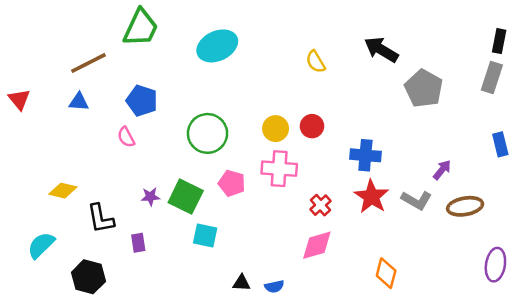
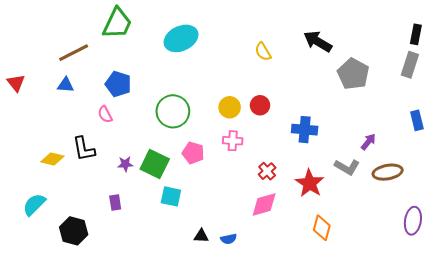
pink cross: (279, 169) -> (233, 141), size x0.7
red star: (372, 197) -> (310, 183), moved
black L-shape: (101, 218) -> (84, 149), moved

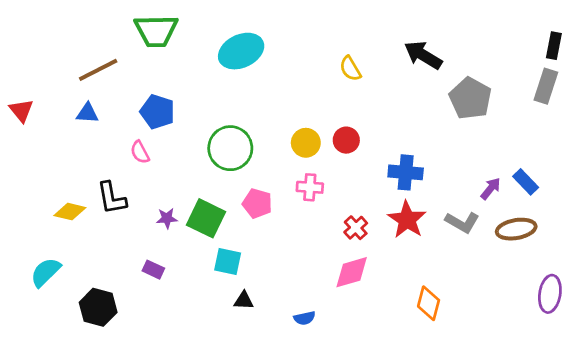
green trapezoid: (117, 23) -> (156, 31), turned 64
blue rectangle: (417, 120) -> (526, 182), moved, turned -30
red star: (310, 183) -> (407, 220), moved
purple rectangle: (115, 202) -> (153, 270), turned -56
black triangle: (201, 236) -> (244, 301), moved

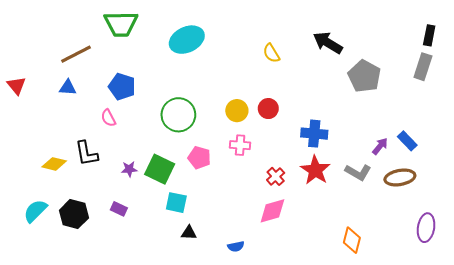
orange diamond: (429, 303) -> (352, 240), moved
black hexagon: (98, 307) -> (74, 214), moved

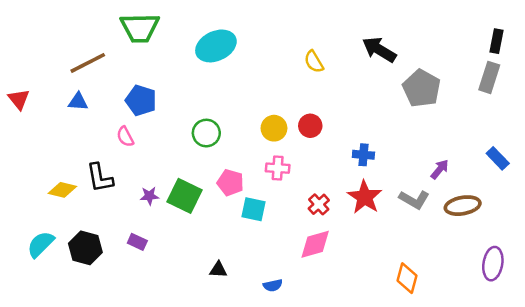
green circle: (178, 115) -> (206, 133), size x0.7
blue cross: (314, 134) -> (363, 155), size x0.7
blue rectangle: (407, 141) -> (498, 158), moved
cyan square: (176, 203) -> (253, 209), moved

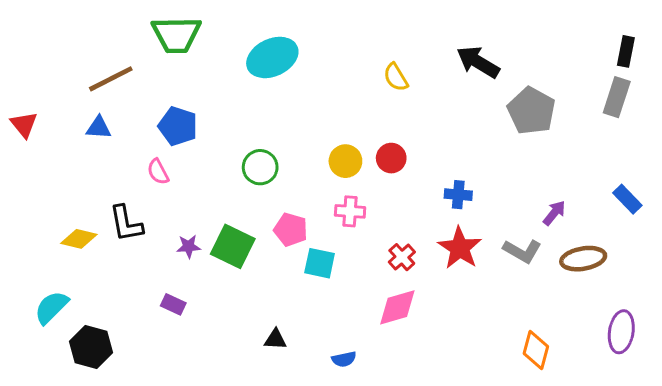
black hexagon: (85, 248) -> (91, 347), moved
orange diamond: (407, 278) -> (536, 350), moved

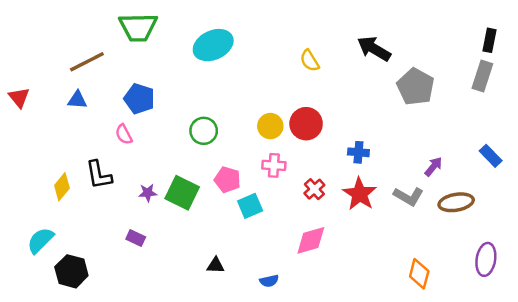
red circle: (391, 158) -> (306, 124), size x1.4
yellow diamond: (79, 239) -> (62, 187), turned -64
red cross: (402, 257) -> (314, 189), moved
cyan square: (320, 263) -> (250, 206), turned -35

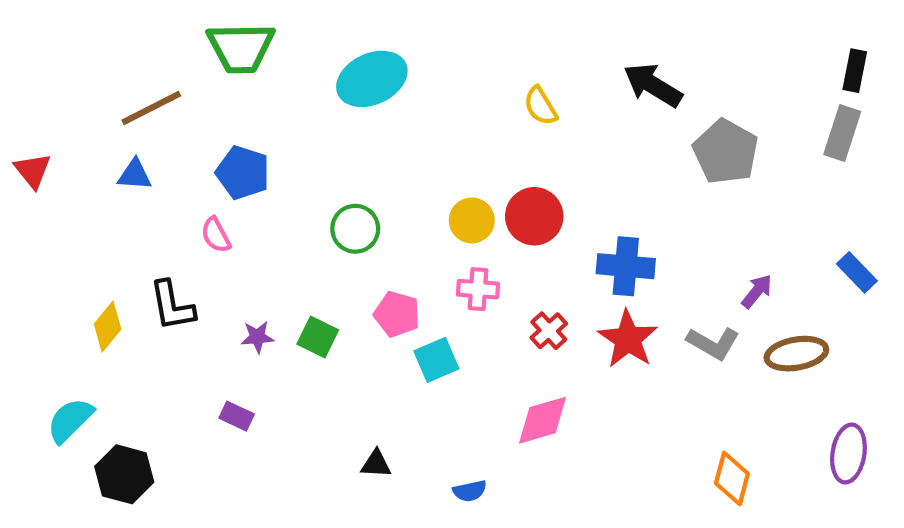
blue cross: (358, 152) -> (626, 266), size x1.5
green square: (182, 193) -> (318, 337), size x0.7

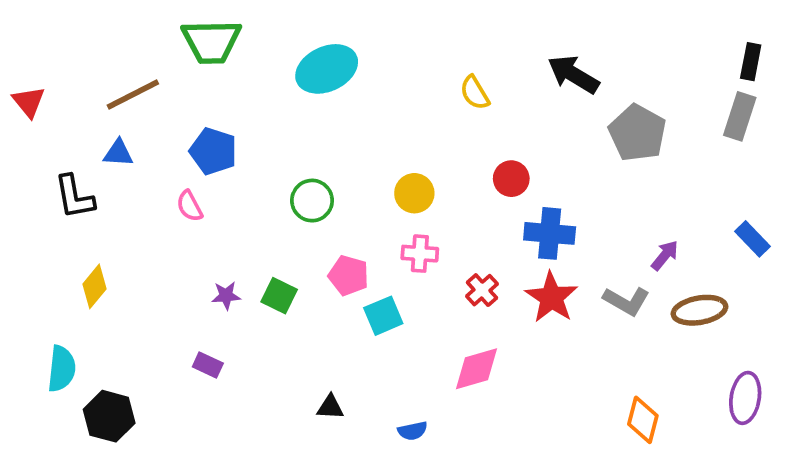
red triangle: (33, 170) -> (29, 102), moved
red circle: (534, 216) -> (511, 179), moved, size x0.7
black L-shape: (172, 306) -> (74, 197), moved
cyan semicircle: (70, 420) -> (62, 369), turned 141

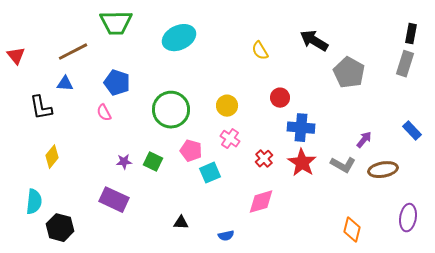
green circle: (312, 201) -> (171, 110), size x1.6
pink cross: (420, 254) -> (230, 139), turned 30
purple rectangle: (208, 365) -> (114, 200), size x1.8

